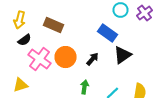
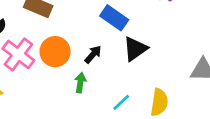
green arrow: (84, 87) -> (80, 83), moved

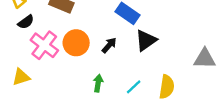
green arrow: (80, 83) -> (98, 83), moved

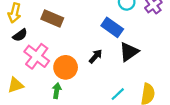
orange circle: (76, 43) -> (66, 67), moved
green arrow: (98, 83) -> (57, 91), moved

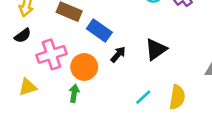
blue rectangle: (112, 27) -> (99, 31), moved
black semicircle: (20, 35) -> (23, 36), moved
pink cross: (37, 56) -> (52, 54), turned 35

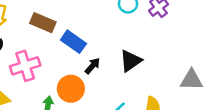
orange circle: (84, 67) -> (71, 89), moved

